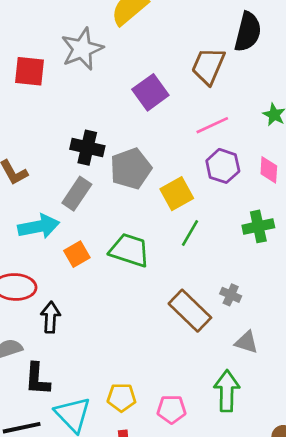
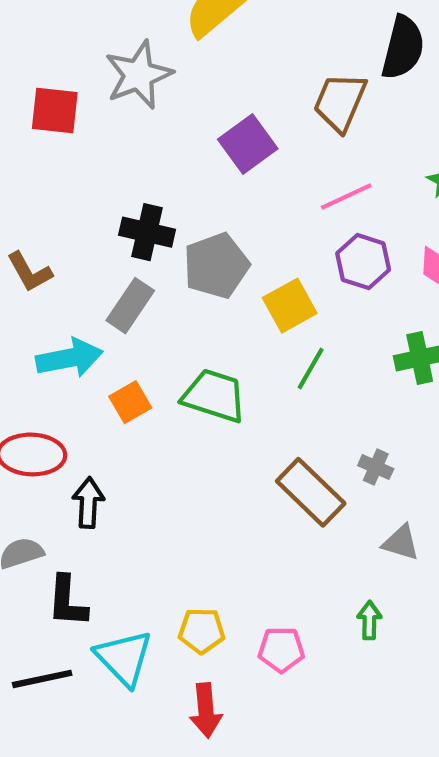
green arrow: (227, 391) -> (369, 620), size x0.6

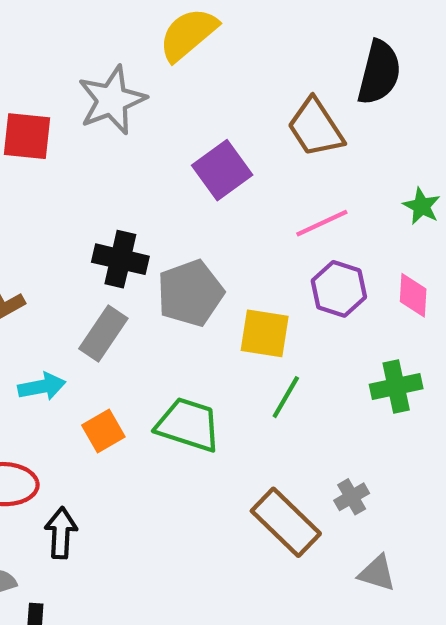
brown trapezoid: (340, 102) -> (316, 128), turned -56
yellow square: (290, 306) -> (265, 333), turned 38
cyan arrow: (69, 358) -> (42, 386), size x0.7
gray cross: (376, 467) -> (352, 497), turned 36

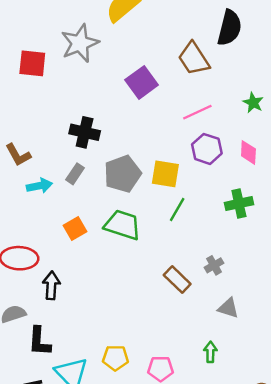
gray pentagon: (190, 293) -> (123, 174), moved
gray rectangle: (103, 333) -> (75, 174), size x0.7
cyan arrow: (42, 386) -> (39, 186), moved
brown rectangle: (286, 522) -> (177, 280), size x0.7

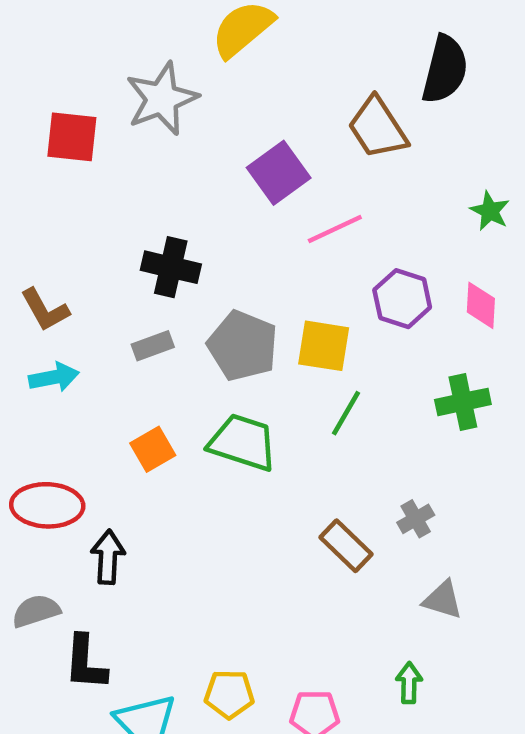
pink line: (197, 112) -> (335, 229), moved
gray rectangle: (75, 174) -> (153, 346), turned 36
gray pentagon: (123, 174) -> (243, 346), turned -30
cyan arrow: (39, 186) -> (54, 377), moved

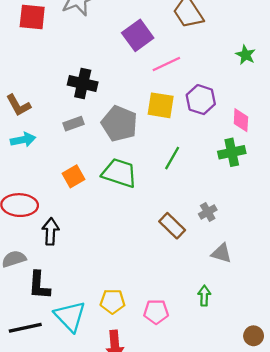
pink diamond: (481, 305) -> (241, 120), moved
yellow square: (324, 346) -> (161, 105), moved

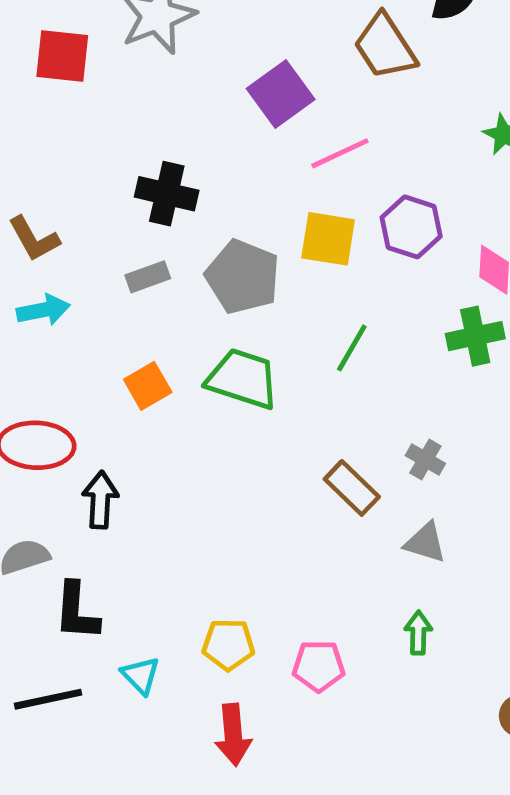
gray cross: (208, 212) -> (425, 459), turned -30
gray triangle: (221, 253) -> (425, 543), moved
cyan triangle: (70, 316) -> (141, 675), size x0.6

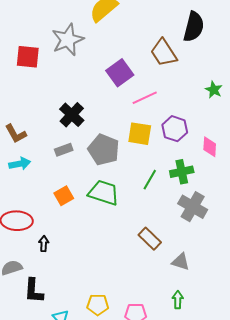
black cross: (167, 194) -> (72, 115), turned 30
green cross: (475, 336) -> (182, 172), moved
gray cross: (425, 459) -> (193, 207), moved, size x1.8
black arrow: (100, 500) -> (44, 244), size x0.7

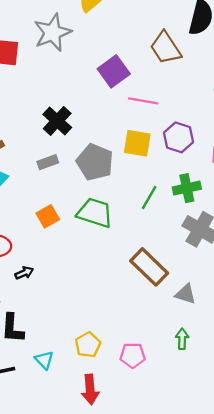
pink line: (145, 98) -> (143, 101), turned 35
brown rectangle: (150, 239) -> (149, 267), size x1.4
black arrow: (44, 244) -> (24, 273), turned 63
yellow pentagon: (98, 305) -> (88, 345), turned -30

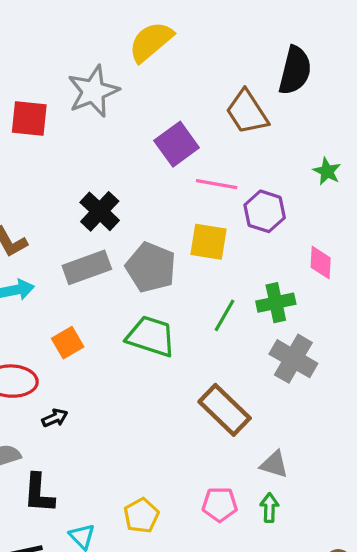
purple hexagon: (179, 137) -> (265, 211), moved
gray rectangle: (48, 162) -> (87, 267), size x1.6
orange square: (48, 216) -> (68, 343), moved
gray triangle: (186, 294) -> (274, 464), moved
pink pentagon: (133, 355) -> (220, 504), moved

